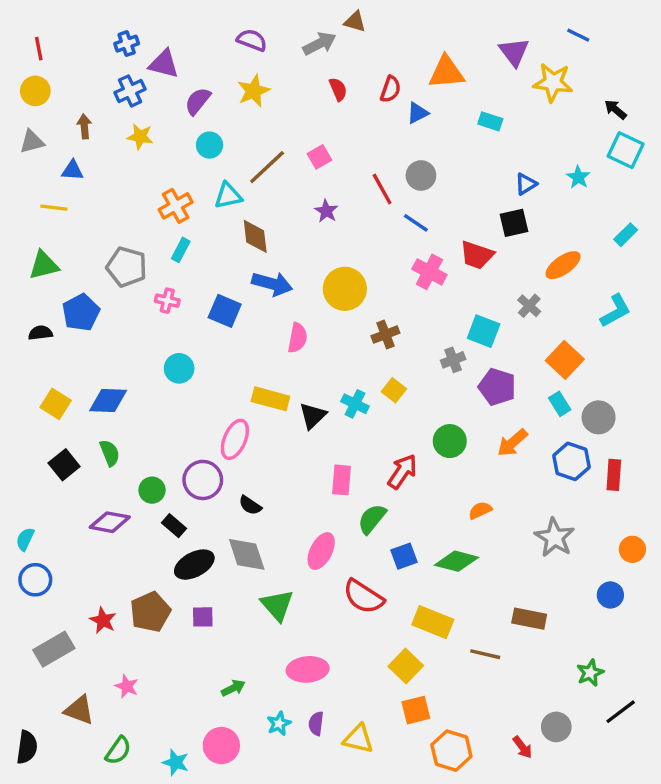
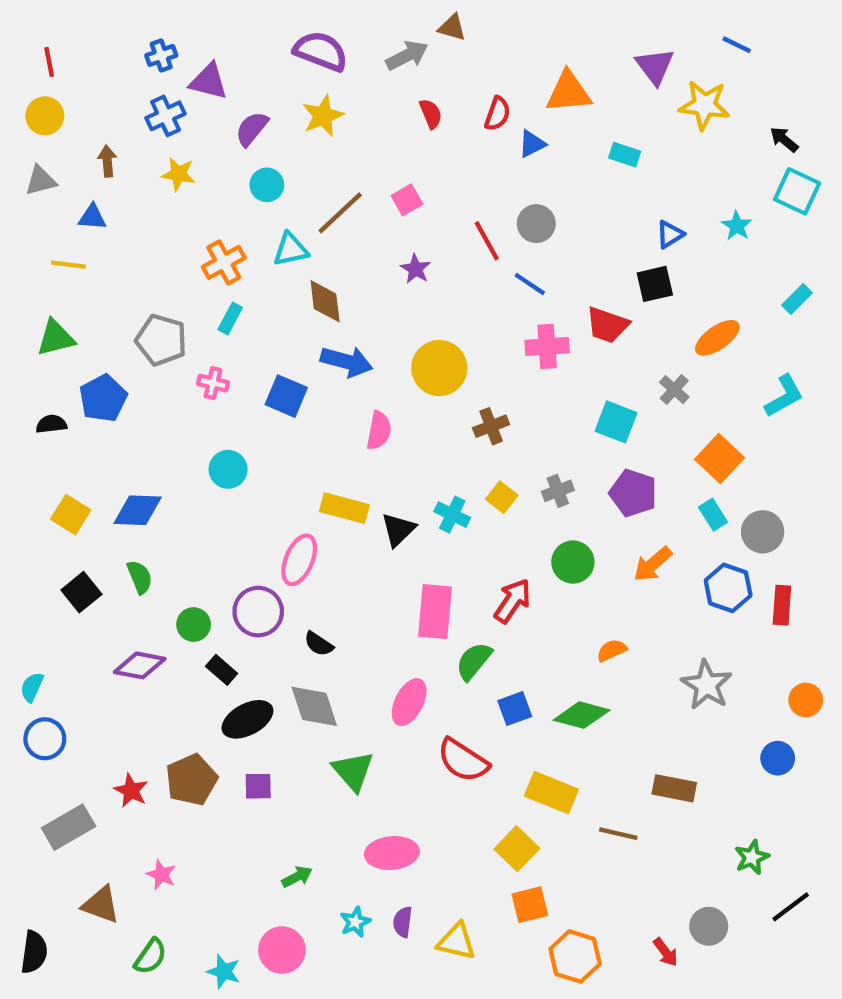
purple semicircle: (252, 40) -> (321, 51), size x1.4
pink cross: (429, 272) -> (547, 346), turned -32
gray cross: (453, 360) -> (558, 491), moved
pink rectangle: (341, 480) -> (435, 612), size x1.4

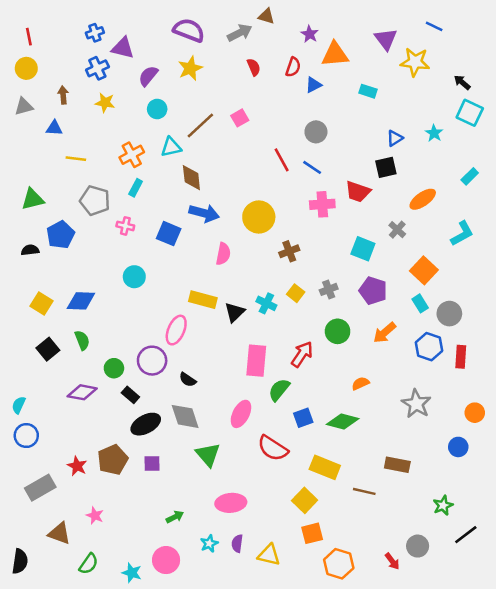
red line: (487, 241) -> (282, 160), moved
yellow line: (69, 265) -> (76, 159), moved
purple star: (416, 269) -> (310, 34), moved

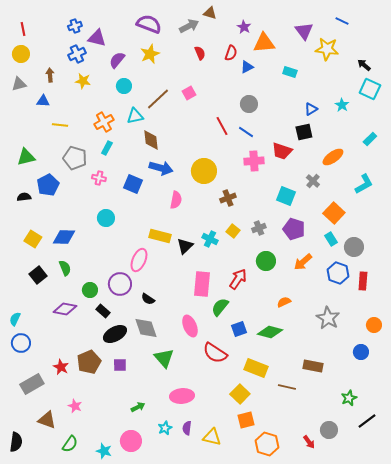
pink ellipse: (241, 414) -> (190, 326), turned -50

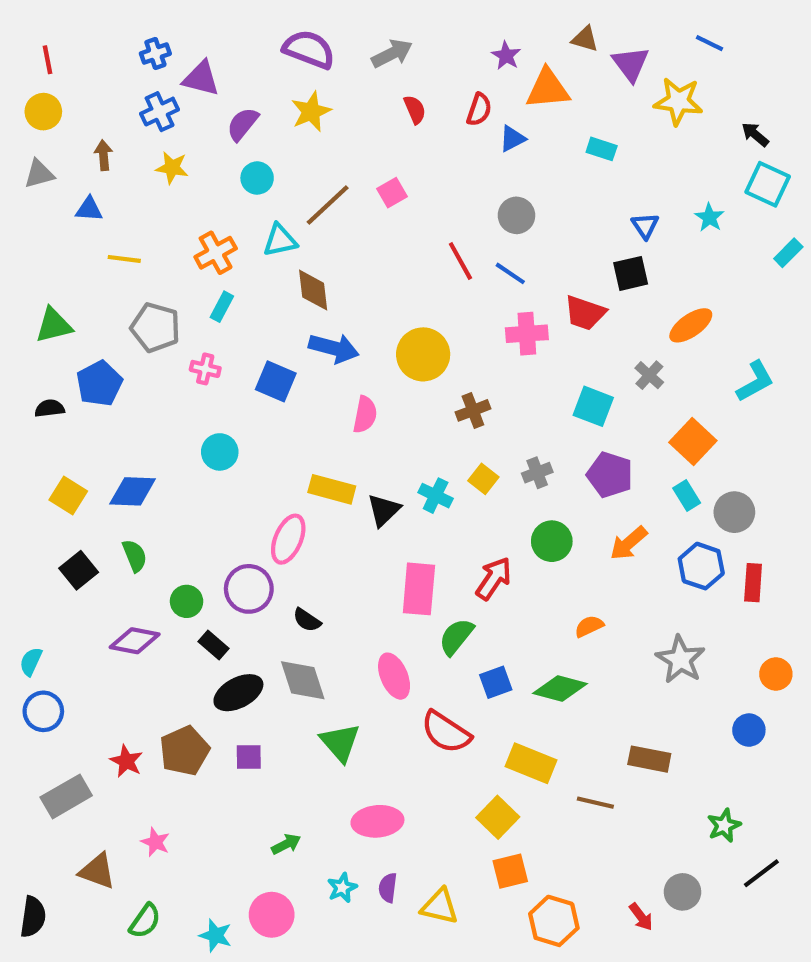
brown triangle: (210, 13) -> (585, 39), moved
blue triangle: (311, 109) -> (645, 226), turned -32
cyan rectangle: (370, 139) -> (788, 253), moved

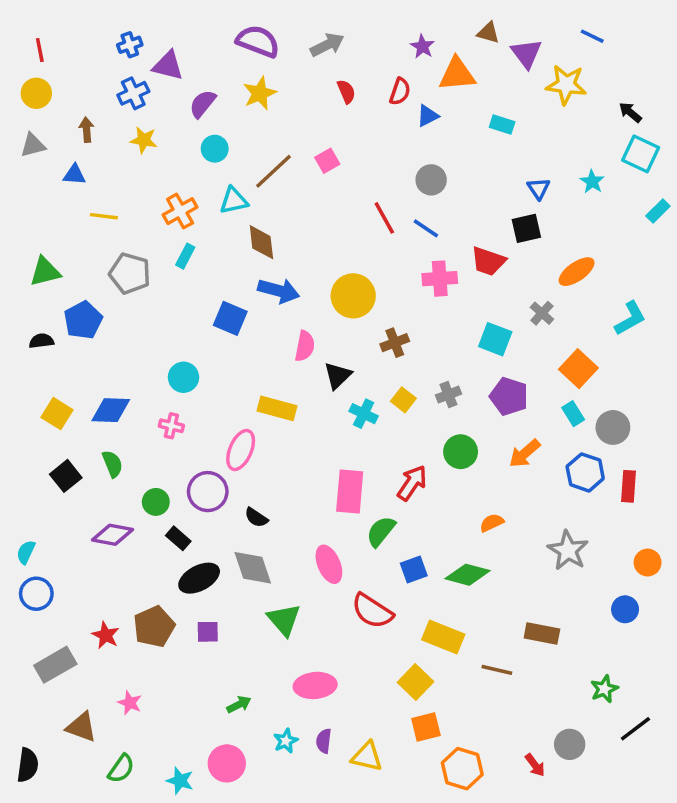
pink cross: (205, 369) -> (171, 426), moved
black triangle: (384, 510) -> (338, 376), moved

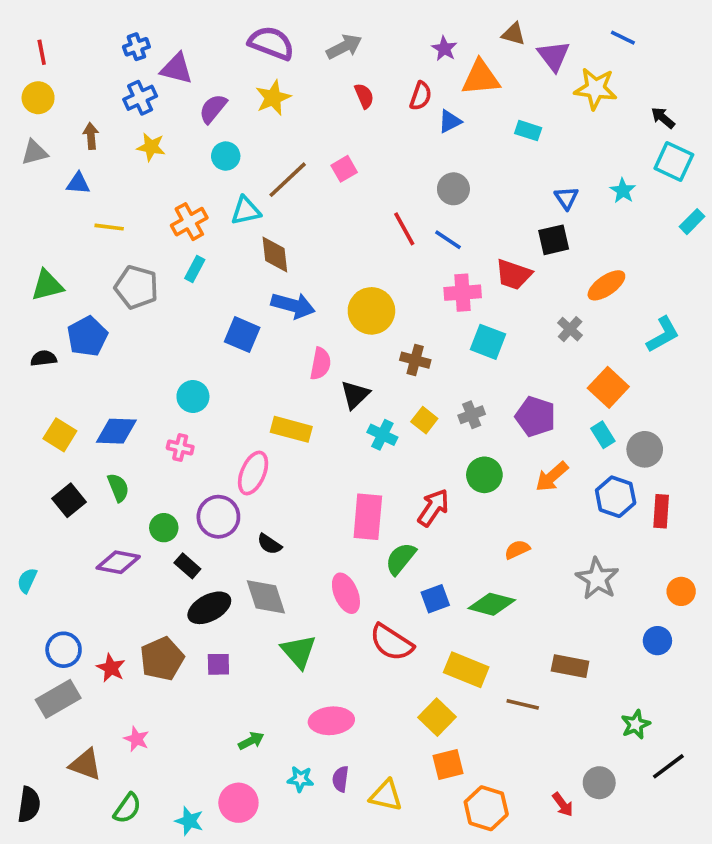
cyan square: (495, 339) -> (488, 342), moved
brown cross: (395, 343) -> (415, 360), turned 36
blue circle: (36, 594) -> (64, 650), moved
cyan star: (286, 741) -> (300, 779), turned 30

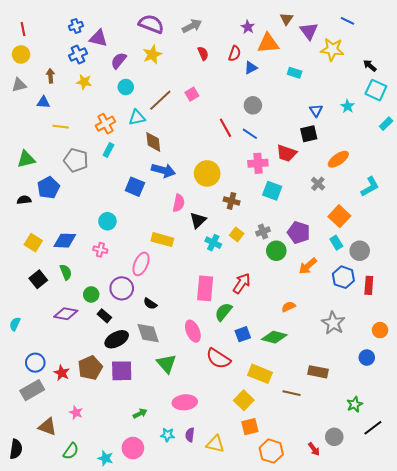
brown triangle: (514, 34) -> (286, 19), turned 48
green circle: (484, 475) -> (276, 251), moved
purple square: (218, 664) -> (122, 371), size x1.6

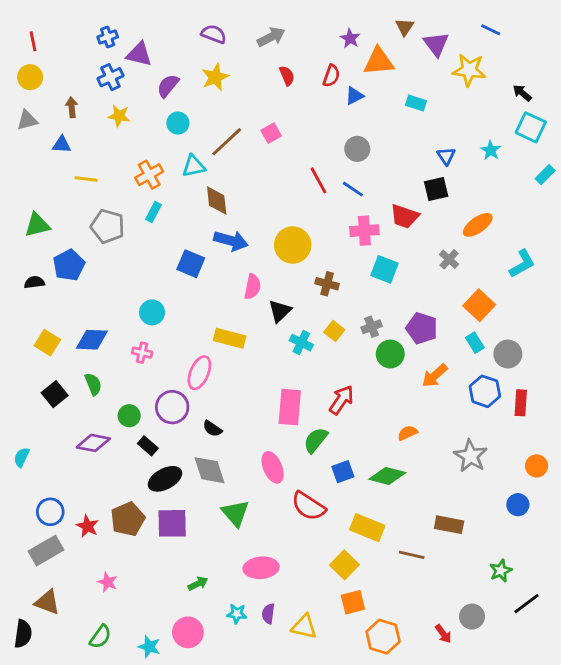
purple semicircle: (151, 24) -> (214, 34), size x0.7
brown triangle: (47, 427) -> (47, 602), moved

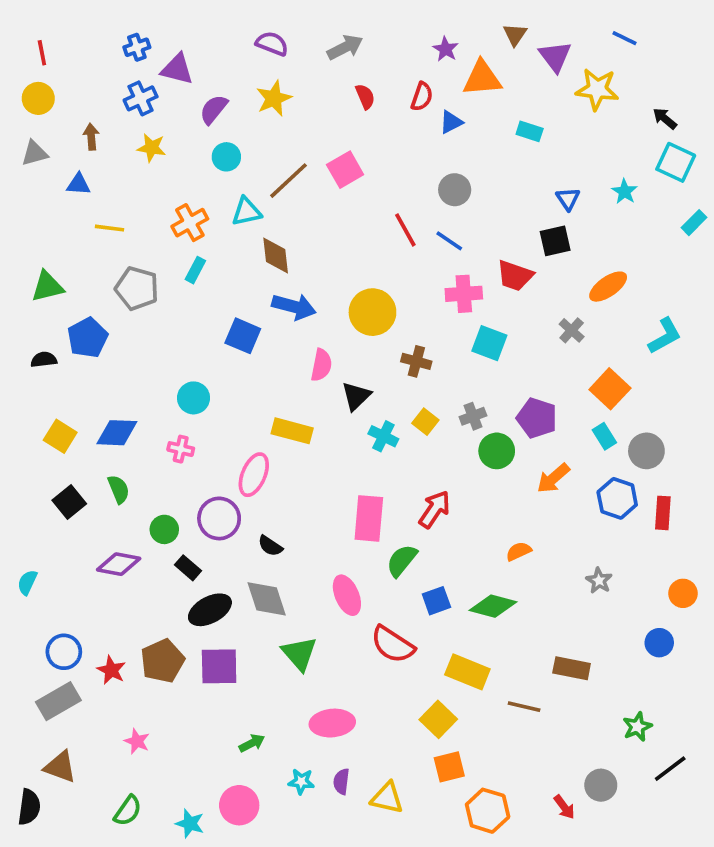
pink square: (271, 133) -> (345, 170), size x1.4
gray star: (471, 456) -> (599, 581), size x0.6

